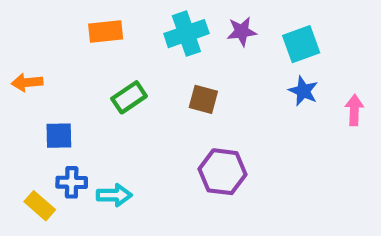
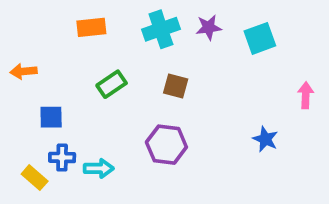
blue star: (303, 91) -> (265, 139), moved
purple hexagon: (223, 172) -> (166, 145), moved

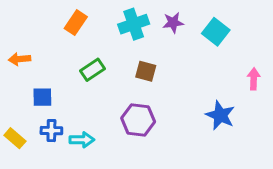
orange rectangle: (91, 27) -> (76, 23), turned -50
cyan square: (260, 38) -> (216, 32), turned -32
blue star: (265, 139) -> (220, 115), size x1.4
yellow rectangle: (35, 178) -> (15, 138), moved

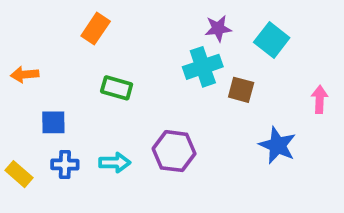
cyan cross: (134, 24) -> (203, 67), moved
green rectangle: (93, 70) -> (117, 88), turned 50
brown square: (146, 71) -> (241, 90), moved
cyan arrow: (82, 140) -> (115, 163), moved

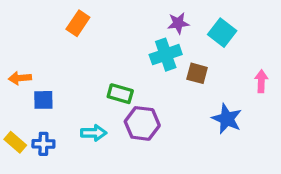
orange arrow: (25, 74) -> (20, 78), moved
green rectangle: (117, 88) -> (120, 94), moved
blue cross: (65, 164) -> (43, 144), moved

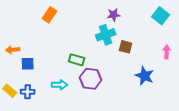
cyan square: (222, 33) -> (161, 16), moved

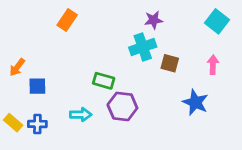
orange arrow: (13, 50) -> (17, 67), turned -48
pink arrow: (167, 52) -> (213, 65), moved

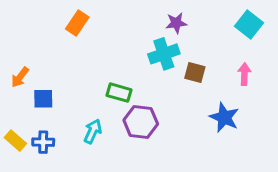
cyan arrow: (81, 115) -> (93, 131), turned -65

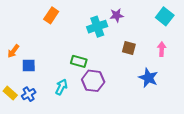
cyan cross: (164, 54) -> (97, 27), moved
blue cross: (43, 142) -> (29, 94), turned -32

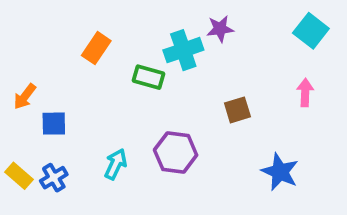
orange rectangle: (51, 15) -> (96, 48), moved
brown square: (129, 48) -> (237, 110), moved, turned -32
green rectangle: (79, 61) -> (149, 77), moved
blue star: (148, 78) -> (280, 172), moved

